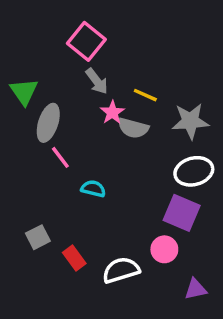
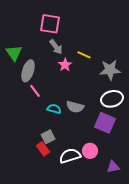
pink square: (86, 41) -> (50, 24), turned -30
gray semicircle: (133, 128) -> (75, 107), moved
gray square: (38, 237) -> (48, 137), moved
pink circle: (164, 249) -> (90, 151), moved

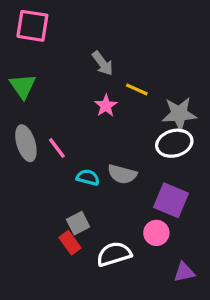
pink square: (50, 24) -> (32, 26), moved
gray arrow: (56, 47) -> (103, 63), moved
gray ellipse: (28, 71) -> (26, 143), moved, turned -35
white ellipse: (112, 99) -> (174, 143), moved
pink circle: (90, 151) -> (156, 233), moved

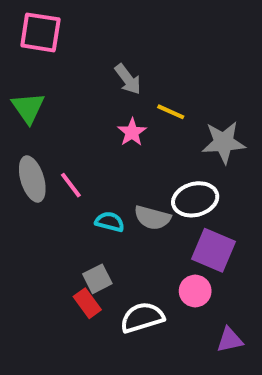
white ellipse: (174, 143) -> (195, 199), moved

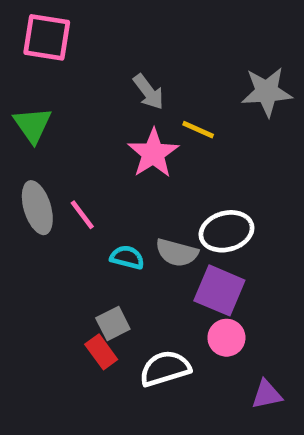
pink star: (132, 132) -> (153, 153), size x1.5
gray star: (224, 142) -> (267, 92), moved
purple square: (213, 250) -> (219, 290), moved

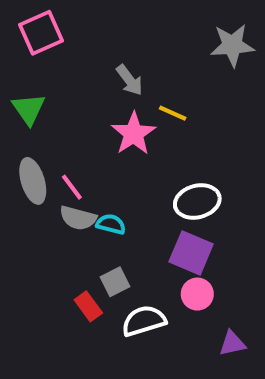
pink square: (47, 37) -> (41, 33), turned -33
gray star: (267, 92) -> (232, 45), moved
gray semicircle: (177, 253) -> (78, 218), moved
gray square: (113, 324) -> (115, 282), moved

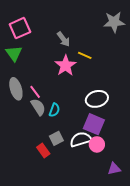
pink square: (41, 33) -> (20, 28), moved
gray semicircle: (78, 218) -> (38, 107), turned -138
cyan semicircle: (111, 224) -> (54, 110), turned 96
white semicircle: (144, 321) -> (81, 139), moved

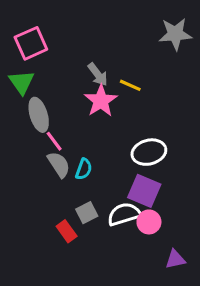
gray arrow: (63, 39) -> (98, 74), moved
gray ellipse: (16, 89) -> (39, 115), moved

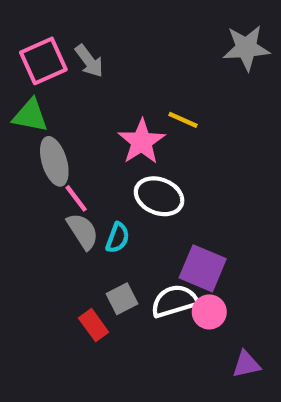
gray arrow: (98, 74) -> (89, 61), moved
green triangle: (22, 82) -> (30, 116), turned -44
white ellipse: (149, 152) -> (159, 196), moved, turned 36

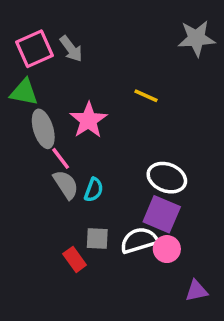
pink star: (142, 142) -> (88, 120), moved
white ellipse: (159, 196) -> (167, 178), moved
gray square: (122, 299) -> (97, 239), turned 30

